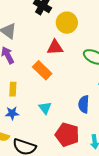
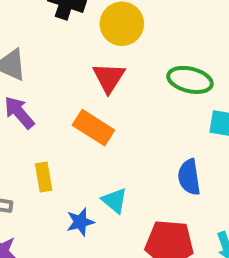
red triangle: (55, 47) -> (109, 78), turned -42
blue star: (12, 113) -> (80, 222), moved

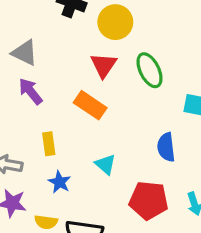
green ellipse: (190, 80) -> (150, 70), moved, turned 48
blue star: (80, 222) -> (60, 182), moved, turned -30

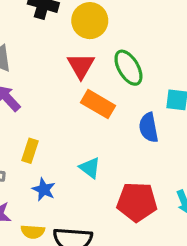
orange rectangle: (90, 105) -> (98, 104), moved
yellow rectangle: (49, 144) -> (30, 151), turned 30
blue semicircle: (166, 147) -> (149, 128), moved

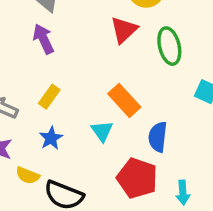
orange rectangle: (98, 104) -> (124, 100), moved
blue semicircle: (149, 128) -> (158, 137), moved

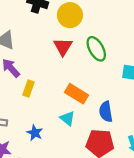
yellow rectangle: (49, 97) -> (29, 88), moved

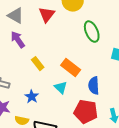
red triangle: (63, 47) -> (47, 15), moved
yellow rectangle: (29, 88) -> (38, 64), moved, turned -64

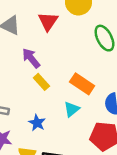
purple arrow: (18, 40) -> (31, 58), moved
cyan triangle: (61, 88) -> (72, 109), turned 40

